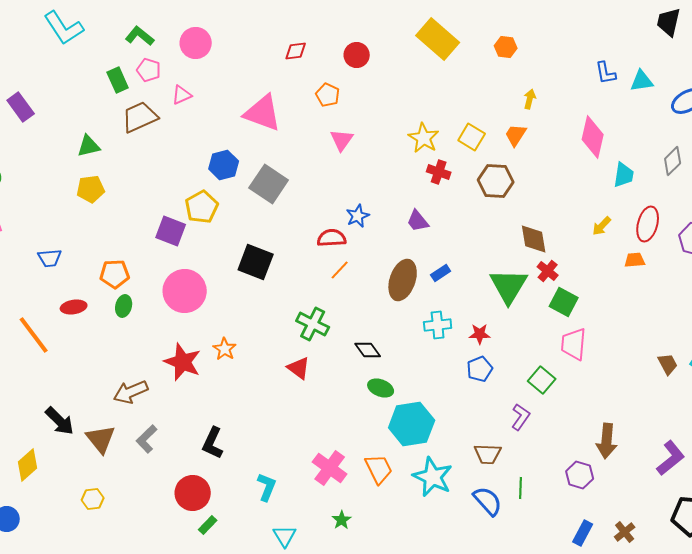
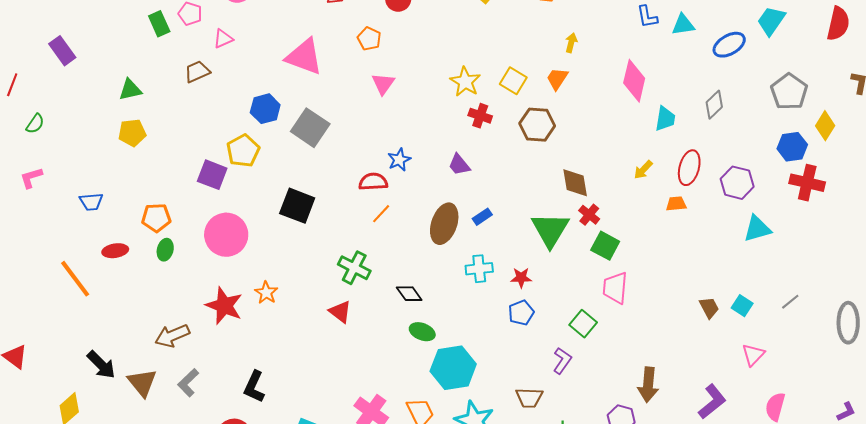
brown trapezoid: (140, 117) -> (197, 72), moved, size x0.7

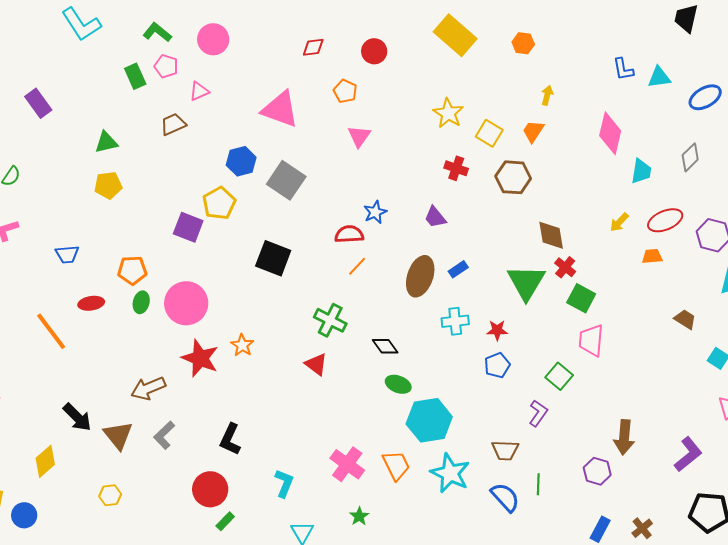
yellow star: (465, 82) -> (448, 113), moved
red ellipse: (689, 168) -> (665, 220), turned 52
pink circle: (226, 235) -> (186, 303), moved
brown trapezoid: (709, 308) -> (685, 319), moved, turned -30

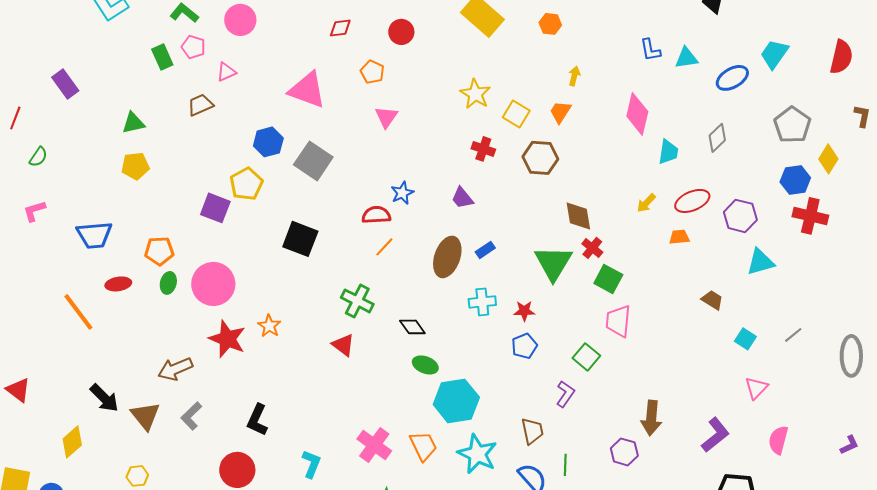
blue trapezoid: (67, 254) -> (94, 235), size x1.5
brown trapezoid: (505, 450) -> (532, 431), turned -104

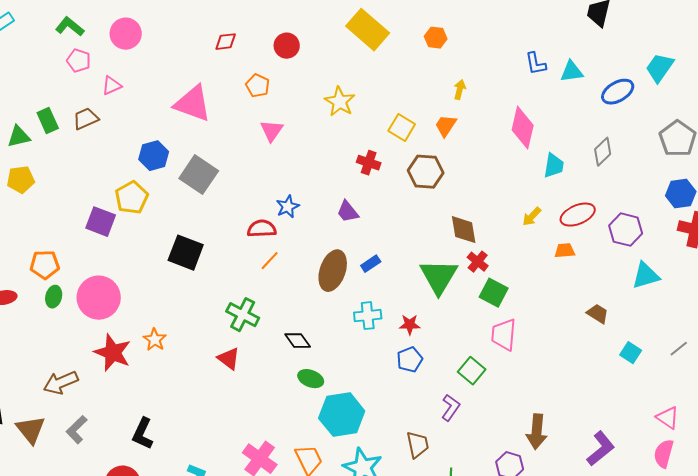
green rectangle: (162, 57) -> (48, 121), moved
yellow star: (475, 94) -> (340, 102), moved
pink triangle: (756, 388) -> (668, 418), moved, turned -40

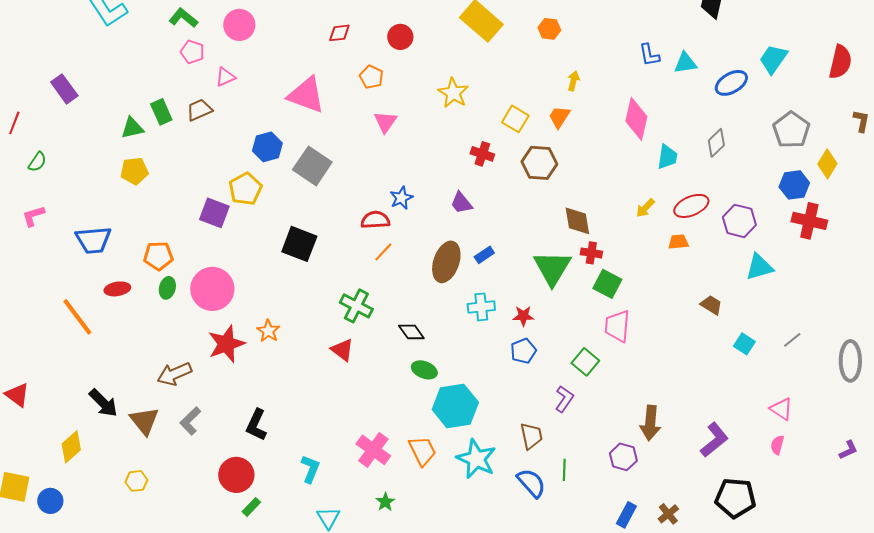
red cross: (478, 262) -> (591, 253), turned -30
red star: (113, 353) -> (226, 344), turned 30
pink semicircle: (664, 454) -> (777, 445), size x0.7

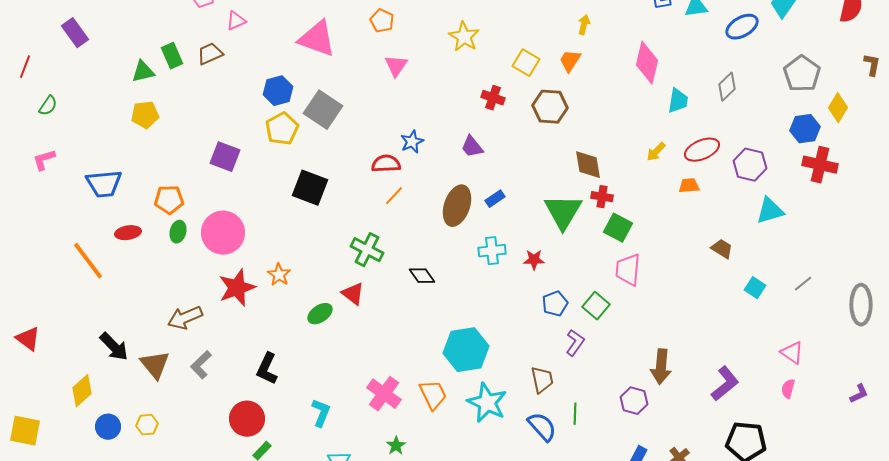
yellow pentagon: (245, 189) -> (282, 129), moved
blue pentagon: (523, 351) -> (555, 304), moved
green ellipse: (424, 370) -> (320, 314), moved, turned -55
blue circle: (50, 501) -> (108, 427), moved

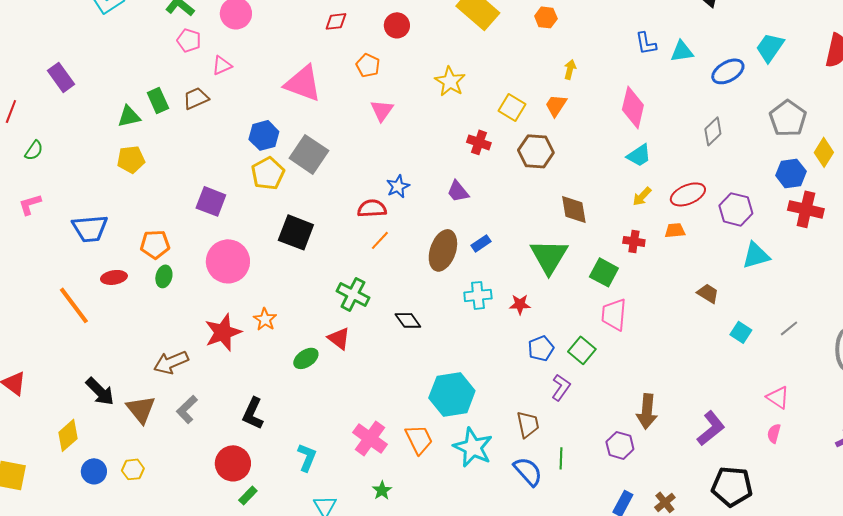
cyan trapezoid: (678, 101) -> (639, 155), moved, turned 48
red cross: (602, 197) -> (634, 241), moved
pink circle: (223, 233) -> (228, 261), moved

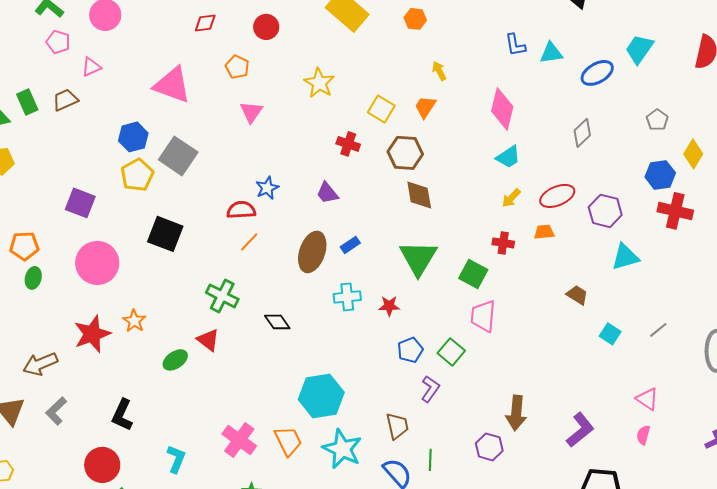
yellow arrow: (570, 69) -> (439, 71), turned -42
gray pentagon: (788, 118) -> (657, 120), size x0.6
brown diamond: (574, 209) -> (419, 195), moved

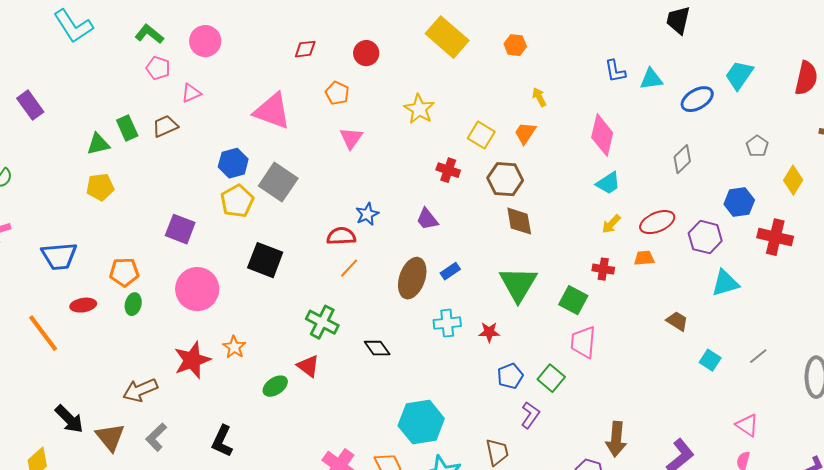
blue hexagon: (660, 175) -> (739, 202), moved

